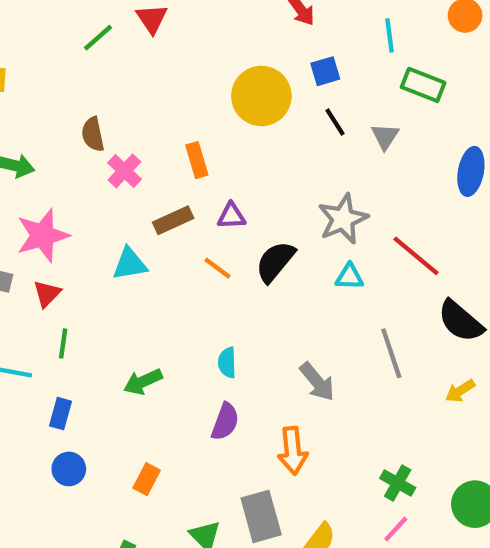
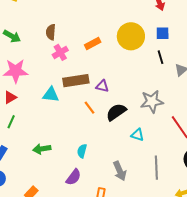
orange rectangle: (197, 160) -> (93, 43), moved, turned 63
brown rectangle: (173, 220) -> (76, 81), size x1.4
cyan triangle: (349, 277) -> (137, 135), moved

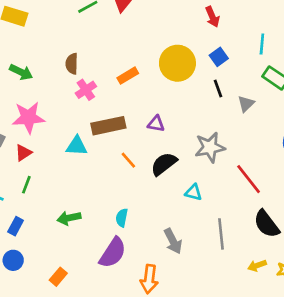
blue square: (163, 33) -> (219, 57), turned -32
purple triangle: (102, 86) -> (156, 124), moved
purple semicircle: (74, 177) -> (113, 253), size x1.4

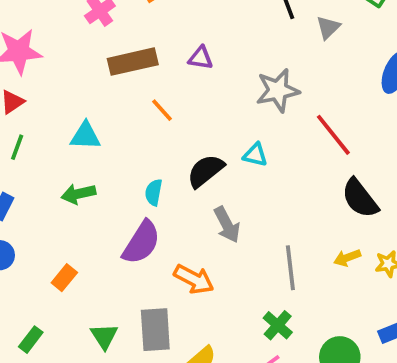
cyan triangle: (77, 146) -> (85, 136), moved
black semicircle: (164, 164) -> (206, 171), moved
gray line: (221, 234) -> (290, 268), moved
orange arrow: (149, 279) -> (194, 279), turned -68

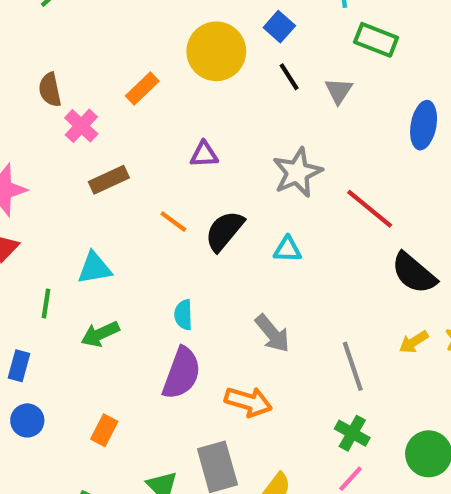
brown rectangle: (133, 62) -> (109, 180), moved, size x0.7
green line: (17, 147) -> (46, 303), moved
black semicircle: (206, 171) -> (224, 231), moved

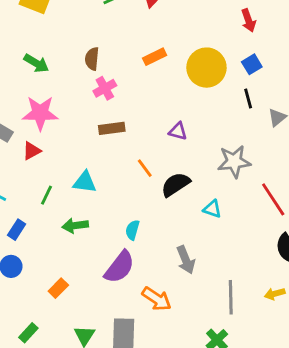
orange rectangle: (142, 88) -> (155, 57), moved

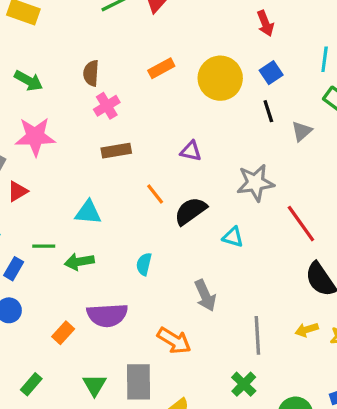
red triangle: (32, 151) -> (18, 191), moved
green line: (47, 195) -> (44, 246), moved, turned 66
purple semicircle: (119, 267) -> (107, 315), moved, turned 51

